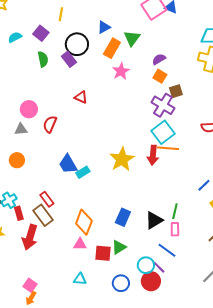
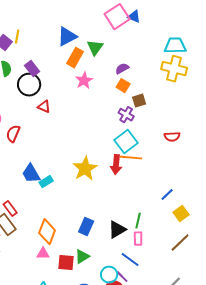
yellow line: (61, 14) -> (17, 37), moved
blue triangle: (104, 27) -> (67, 37), size x1.5
black circle: (77, 44) -> (29, 85), moved
purple cross: (163, 105) -> (126, 115), size x0.7

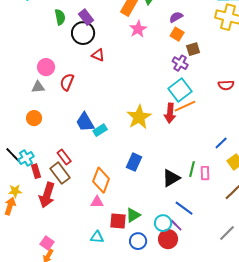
orange line: (131, 158) -> (185, 106), turned -30
blue rectangle: (86, 227) -> (134, 162), moved
pink rectangle: (138, 239) -> (205, 173), moved
green triangle: (82, 257) -> (133, 215), moved
red square: (66, 263) -> (118, 221), moved

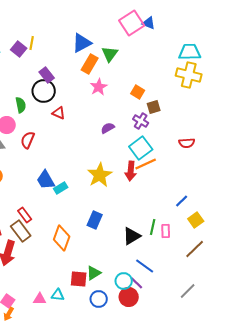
green semicircle: (60, 17) -> (21, 105), moved
purple semicircle: (176, 17) -> (108, 128), moved
pink triangle: (97, 202) -> (40, 299), moved

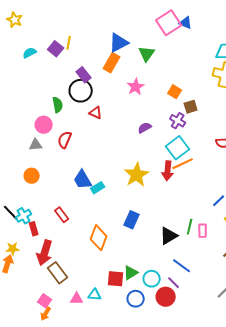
orange rectangle: (90, 64) -> (112, 63), moved
brown rectangle: (21, 231) -> (58, 273), moved
cyan circle: (124, 281) -> (152, 279), moved

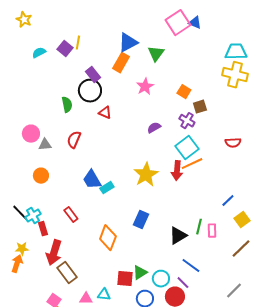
pink circle: (44, 125) -> (31, 134), moved

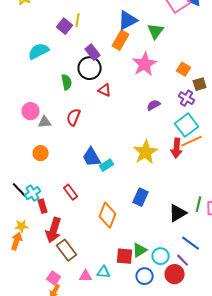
cyan semicircle: (39, 53) -> (39, 51), moved, size x1.5
pink star: (145, 87) -> (145, 64), size x1.4

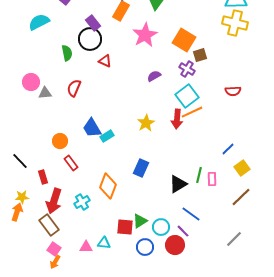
orange square: (184, 69) -> (184, 40), size x1.6
yellow star: (146, 152) -> (146, 123), size x0.7
orange circle: (41, 153) -> (60, 141), moved
cyan cross: (33, 193) -> (82, 202), moved
brown rectangle: (67, 250) -> (49, 225), moved

